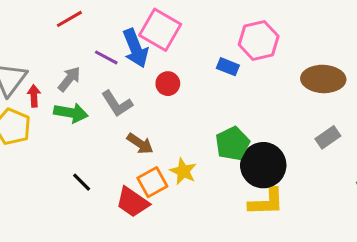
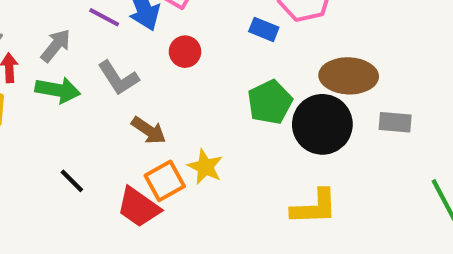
brown ellipse: (323, 79) -> (349, 76), moved
gray rectangle: (328, 137) -> (395, 122), turned 40
green pentagon: (232, 144) -> (270, 102), moved
black circle: (263, 165) -> (322, 124), moved

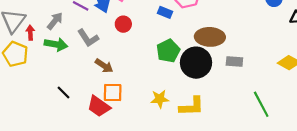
yellow star: (205, 167) -> (160, 99), moved, turned -30
orange square: (165, 181) -> (113, 92), turned 30

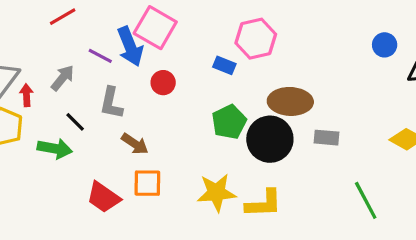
gray L-shape: (88, 38) -> (111, 103), turned 45
green arrow: (56, 44) -> (55, 149), moved
black line: (63, 92) -> (75, 122), moved
yellow star: (160, 99) -> (216, 193), size x1.4
red trapezoid: (99, 106) -> (103, 197), moved

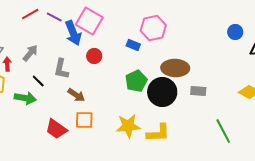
purple line: (100, 56) -> (54, 17), moved

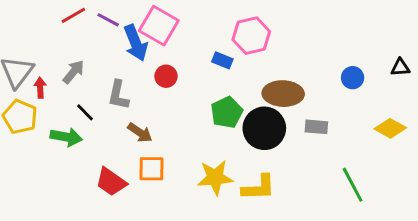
blue circle: (235, 32) -> (353, 78), moved

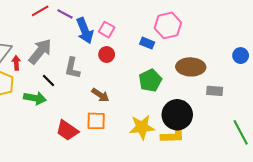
pink square: (159, 26) -> (107, 30), moved, size x0.6
gray arrow: (73, 72) -> (40, 51), size x1.5
black circle: (264, 128) -> (177, 115), moved
brown arrow: (140, 133) -> (100, 95), moved

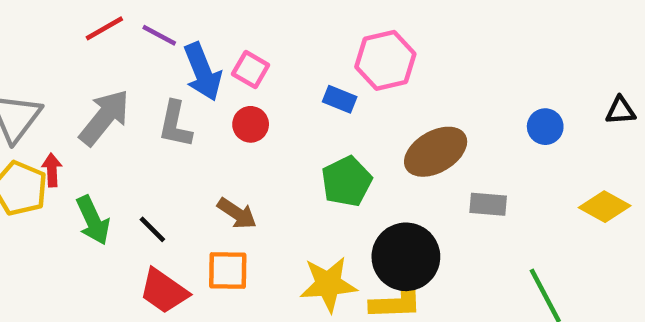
red arrow: (16, 63) -> (52, 170), moved
brown ellipse: (191, 67) -> (436, 152), turned -32
gray L-shape: (72, 68) -> (175, 124), moved
black line: (48, 80) -> (152, 229), moved
green arrow: (35, 98) -> (93, 220), turned 55

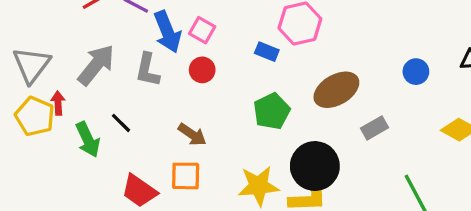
gray rectangle: (488, 204) -> (375, 128), turned -35
black line: (152, 229) -> (121, 123), moved

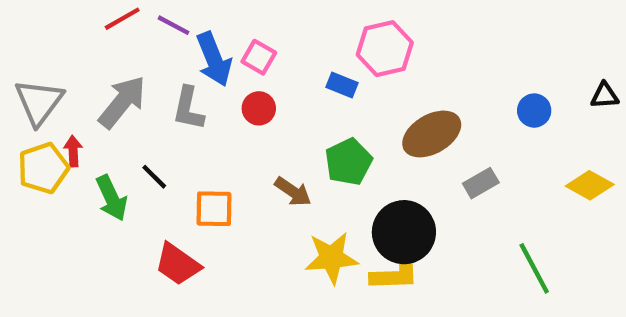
yellow pentagon: (35, 116) -> (43, 168), turned 30
brown arrow: (192, 135) -> (293, 192), moved
orange square: (186, 176) -> (214, 209), moved

